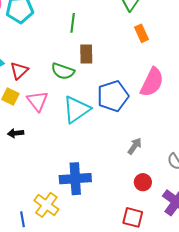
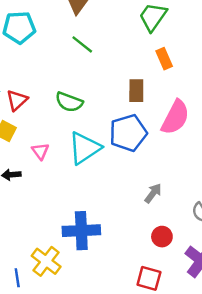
green line: (73, 23) -> (82, 44), turned -60
brown rectangle: (86, 54) -> (136, 91), moved
pink triangle: (38, 101) -> (40, 151), moved, size x0.7

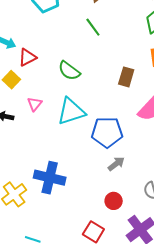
blue pentagon: (128, 133) -> (107, 132), moved

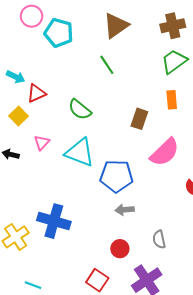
cyan triangle: (71, 112) -> (80, 152), turned 36
gray arrow: (116, 164) -> (125, 210), turned -150

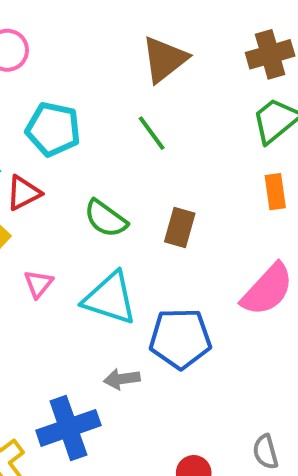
cyan pentagon: (59, 33) -> (53, 129), moved
brown rectangle: (139, 119) -> (180, 228), moved
gray arrow: (125, 210) -> (122, 379), moved
blue cross: (54, 221) -> (68, 428), turned -32

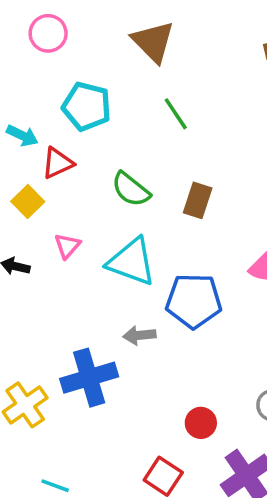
brown triangle: (164, 59) -> (153, 42), moved, turned -39

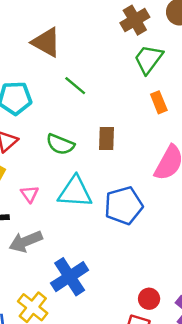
gray arrow: (139, 335) -> (26, 241), moved, size x1.5
red circle: (201, 423) -> (149, 299), moved

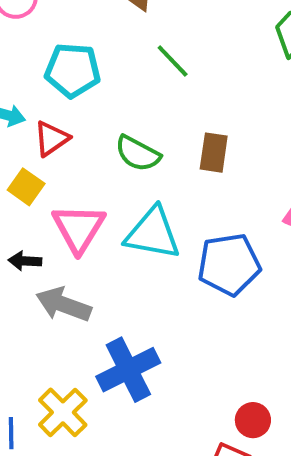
pink triangle: (30, 194) -> (79, 228), size x1.8
gray arrow: (26, 241) -> (63, 304), turned 36

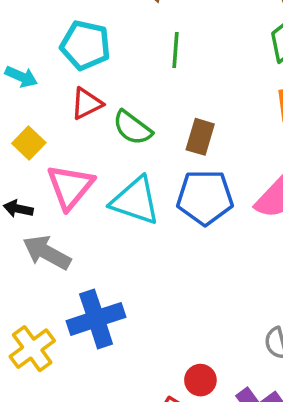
green line: (173, 61) -> (175, 50), turned 40
red triangle: (51, 139) -> (87, 104), moved
blue pentagon: (229, 264) -> (205, 197), moved

